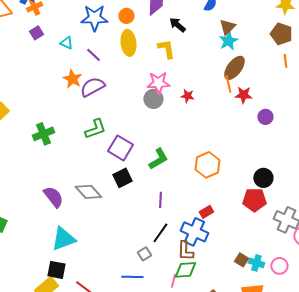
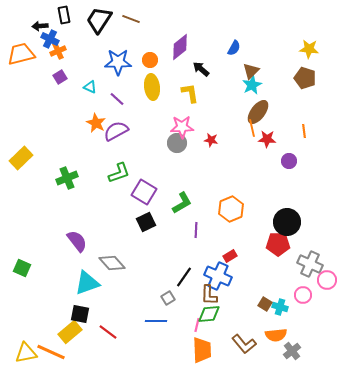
orange line: (285, 61) -> (304, 131), moved
black circle: (263, 178) -> (287, 222), size x1.4
gray diamond: (88, 192) -> (112, 263), moved
purple line: (160, 200) -> (196, 230), moved
pink circle: (279, 266) -> (303, 295), moved

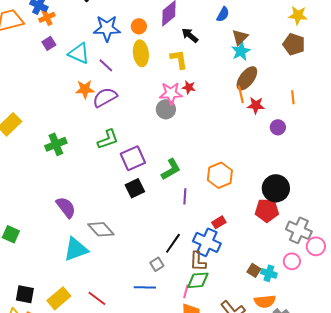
cyan triangle: (90, 87) -> (79, 53), size x1.6
orange star: (96, 123) -> (85, 89), turned -30
red star: (211, 140) -> (189, 87), moved
purple square: (144, 192) -> (133, 158), turned 35
black square: (80, 314) -> (25, 294), moved

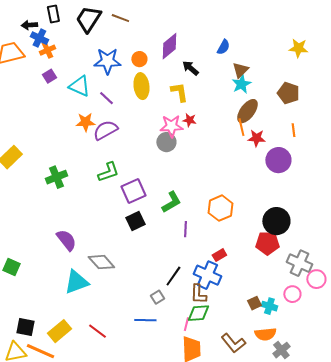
brown pentagon: (294, 44) -> (288, 93), moved
purple circle: (278, 127) -> (278, 160), size x1.6
brown square: (254, 270) -> (254, 303), turned 32

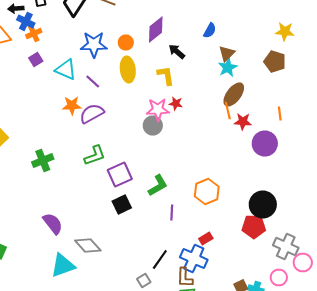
brown pentagon: (288, 93) -> (275, 62), moved

